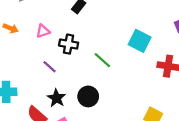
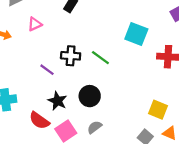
pink triangle: (43, 31) -> (35, 24), moved
black cross: (69, 44) -> (71, 56), moved

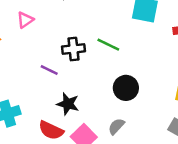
black circle: (90, 96) -> (126, 88), moved

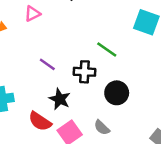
black cross: (73, 49) -> (84, 72), moved
gray semicircle: (116, 126) -> (102, 128), turned -98

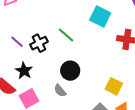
black cross: (84, 72) -> (39, 43), moved, turned -36
gray semicircle: (102, 128) -> (60, 91), moved

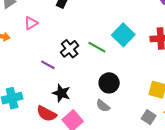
cyan square: (100, 16) -> (123, 35), moved, turned 30
black cross: (39, 43) -> (70, 49), moved

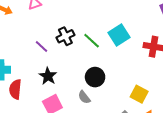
red semicircle: (46, 114) -> (15, 89), moved, turned 54

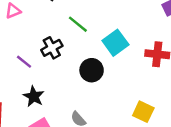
green line: (92, 41) -> (78, 24), moved
black circle: (95, 77) -> (92, 70), moved

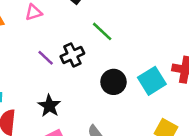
cyan square: (115, 43) -> (152, 81), moved
purple line: (24, 62) -> (46, 58), moved

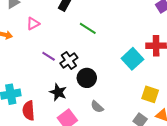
black cross: (72, 55) -> (69, 60), moved
black circle: (113, 82) -> (87, 78), moved

